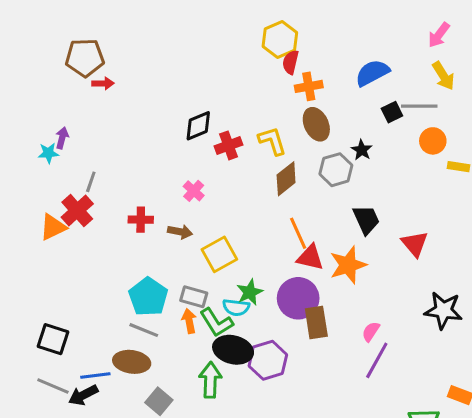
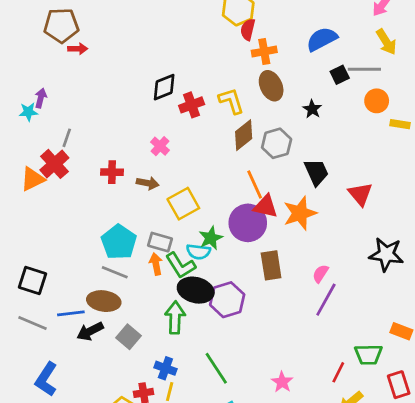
gray hexagon: (336, 170) -> (277, 143), moved
purple circle: (298, 298) -> (248, 223), moved
black arrow: (83, 395) -> (90, 331), moved

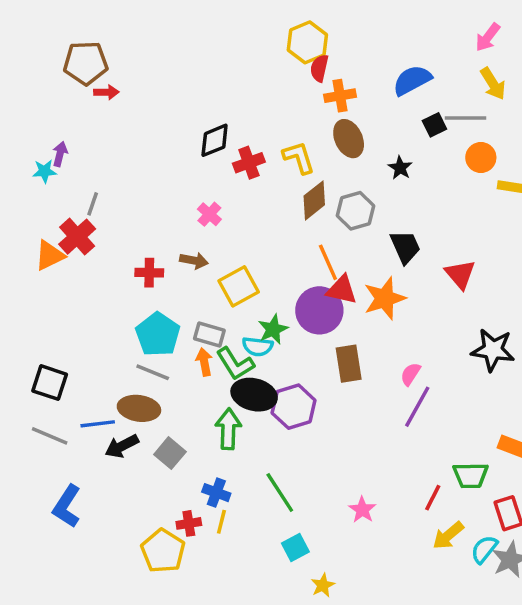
red cross: (112, 172) -> (149, 273), moved

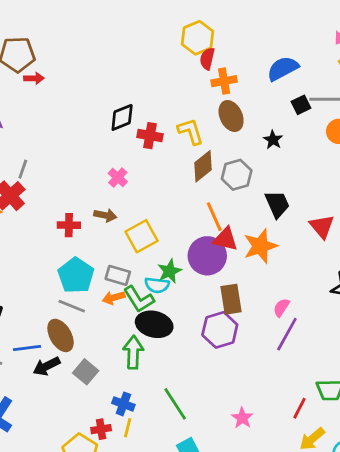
red cross: (249, 163) -> (150, 136), turned 30
orange arrow: (204, 362) -> (114, 298), turned -95
purple hexagon: (294, 407) -> (220, 330), moved
brown ellipse: (139, 408) -> (61, 335), turned 52

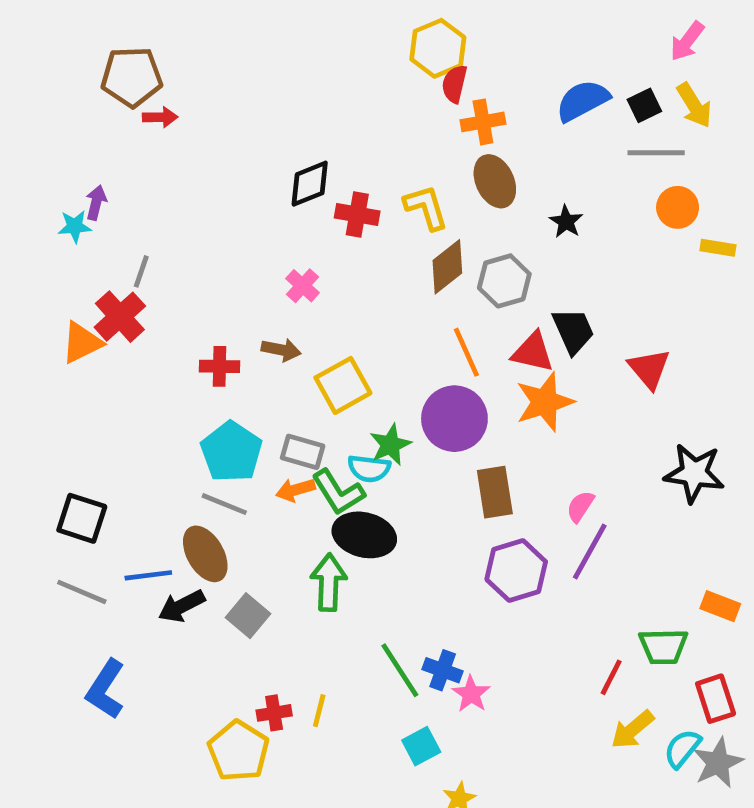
black square: (301, 105) -> (644, 105), moved
red triangle: (225, 239) -> (533, 352), moved
purple hexagon: (220, 330) -> (516, 571), moved
blue cross: (123, 404) -> (443, 670), moved
pink star: (242, 418) -> (471, 694), moved

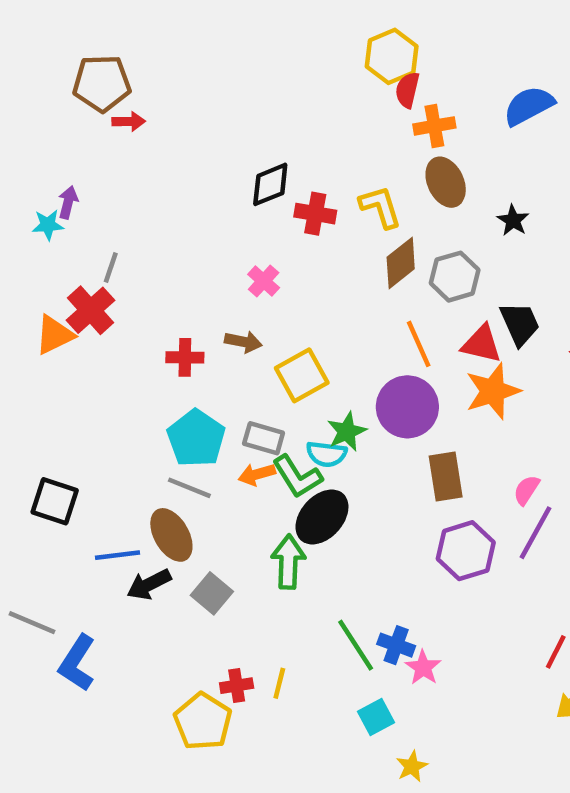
black ellipse: (364, 535) -> (322, 517), turned -62
gray line: (82, 592) -> (32, 623), moved

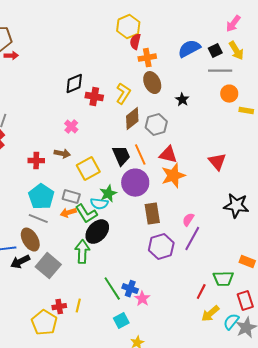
yellow L-shape: (380, 207) -> (123, 94), turned 50
black trapezoid: (520, 324) -> (121, 156), moved
gray square: (212, 593) -> (48, 266), size x1.4

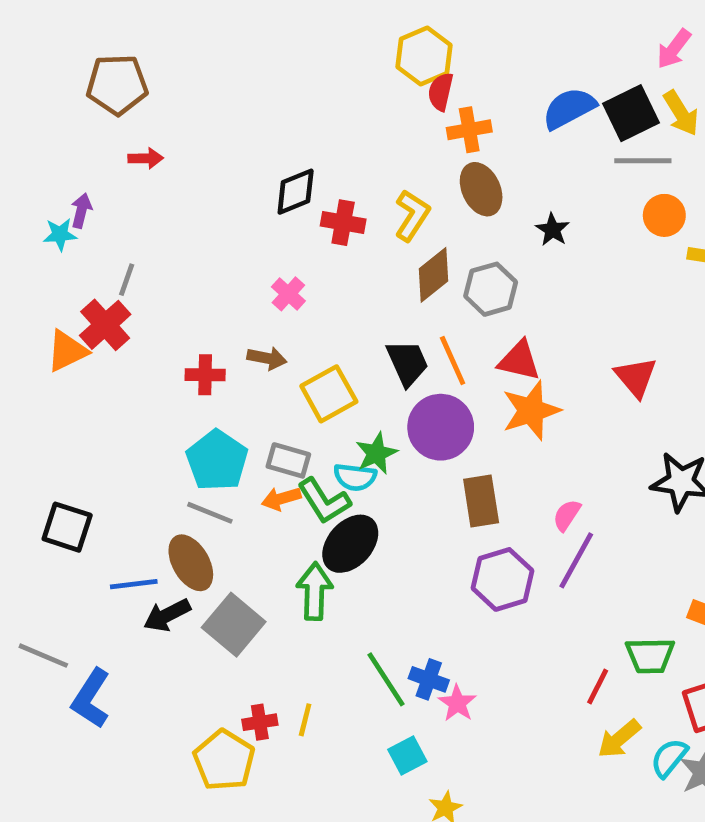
black square: (215, 51) -> (631, 113), size x1.6
red arrow: (11, 56) -> (146, 158), moved

